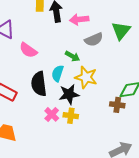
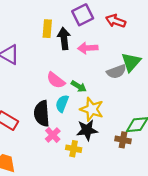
gray semicircle: (94, 40) -> (116, 72), moved
pink semicircle: (28, 50) -> (56, 80), moved
black star: (69, 94) -> (87, 130), moved
pink cross: (52, 114) -> (53, 135), moved

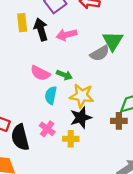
black semicircle: (42, 113) -> (20, 137), moved

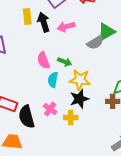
green triangle: (113, 41) -> (106, 32), turned 30
pink semicircle: (40, 73) -> (43, 60), turned 42

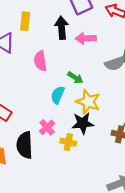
yellow rectangle: (27, 16) -> (25, 21), moved
pink semicircle: (43, 60) -> (40, 61), moved
black semicircle: (27, 117) -> (25, 145), moved

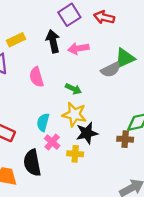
yellow rectangle: (25, 21) -> (16, 40), turned 66
cyan semicircle: (58, 95) -> (43, 122), moved
yellow star: (88, 102) -> (74, 114), moved

